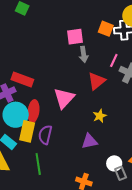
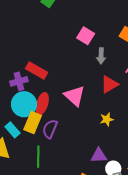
pink square: (75, 37) -> (86, 36), moved, turned 30
pink triangle: (64, 98) -> (75, 96), turned -40
purple triangle: (89, 141) -> (99, 156), moved

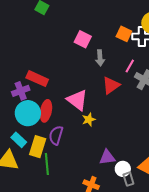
yellow star: (107, 119) -> (89, 120), moved
yellow rectangle: (33, 123) -> (38, 147), moved

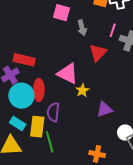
purple triangle: (107, 157) -> (104, 109), moved

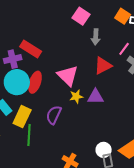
purple triangle: (104, 109) -> (95, 97), moved
purple semicircle: (53, 112) -> (54, 115), moved

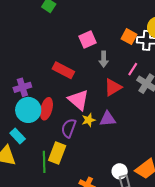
pink square: (81, 16) -> (88, 39), turned 36
red rectangle: (31, 49) -> (63, 70), moved
purple semicircle: (54, 115) -> (69, 128), moved
yellow rectangle: (22, 117) -> (57, 153), moved

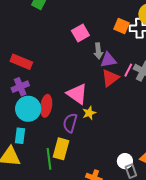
pink line: (133, 69) -> (128, 70), moved
red rectangle: (63, 70) -> (21, 62), moved
purple triangle: (108, 119) -> (108, 60), moved
cyan rectangle: (18, 136) -> (20, 136), turned 56

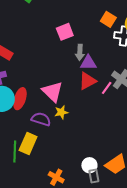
orange square: (121, 26) -> (108, 19), moved
pink line: (128, 70) -> (107, 88), moved
purple semicircle: (70, 123) -> (41, 119), turned 84

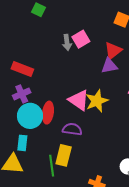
gray arrow: (80, 52) -> (67, 42), moved
red triangle: (88, 81) -> (113, 51), moved
yellow star: (61, 112) -> (97, 101), moved, size x1.6

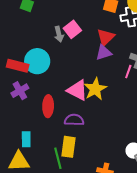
cyan circle: (30, 116) -> (37, 61), moved

